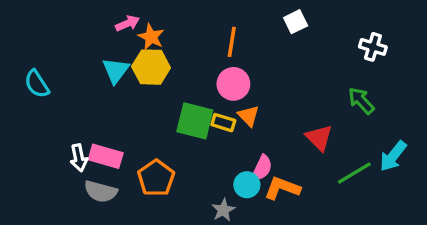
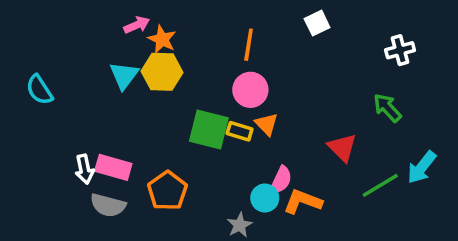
white cross: (373, 47) -> (400, 50), turned -32

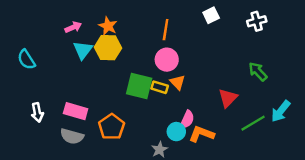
pink arrow: (137, 25) -> (73, 27), moved
white cross: (400, 50) -> (257, 21), moved
red triangle: (342, 148) -> (228, 98), turned 30
white arrow: (84, 169) -> (37, 112), moved

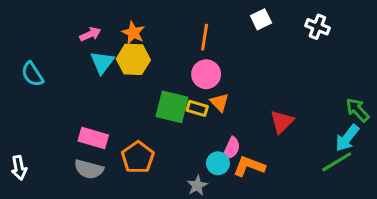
white cross: (257, 21) -> (317, 27), turned 36
green arrow: (258, 72) -> (358, 110), moved
white arrow: (37, 112) -> (19, 168), moved
green line: (253, 123) -> (337, 162), moved

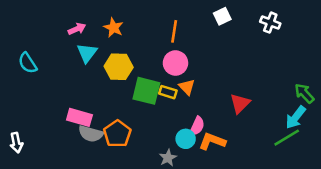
yellow hexagon: (133, 59) -> (119, 67), moved
gray semicircle: (89, 169) -> (91, 134), moved

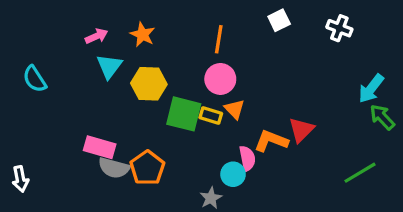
cyan arrow: (296, 117) -> (371, 89), moved
pink semicircle: (197, 126) -> (247, 158), turned -36
orange L-shape: (212, 141) -> (271, 141), moved

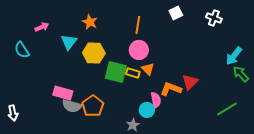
pink arrow: (96, 36) -> (42, 27), moved

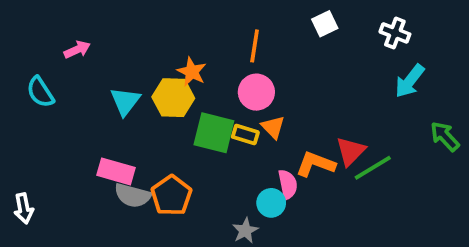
orange star: (90, 22) -> (192, 72), moved
cyan triangle: (69, 42) -> (125, 101), moved
cyan arrow: (234, 56) -> (410, 81), moved
green line: (227, 109) -> (373, 168), moved

